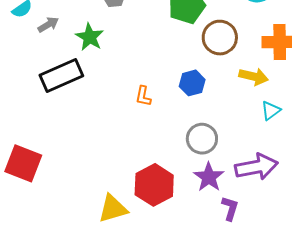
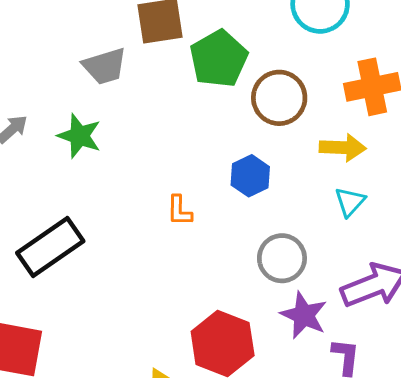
black rectangle: (61, 75) -> (50, 247), moved
cyan triangle: (271, 111) -> (350, 202), moved

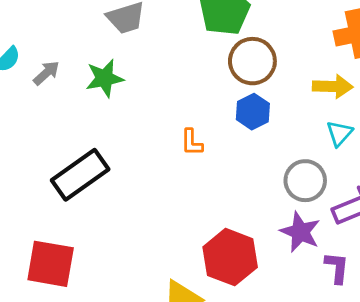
brown circle: (279, 98) -> (252, 61), moved
green star: (79, 136) -> (105, 78), turned -30
gray circle: (282, 258) -> (305, 181), moved

